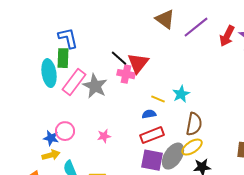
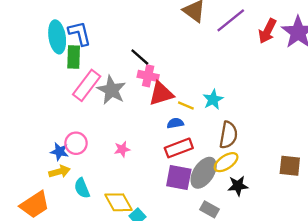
red triangle: (138, 63) -> (161, 94), moved, turned 35
cyan ellipse: (49, 73) -> (57, 37), moved

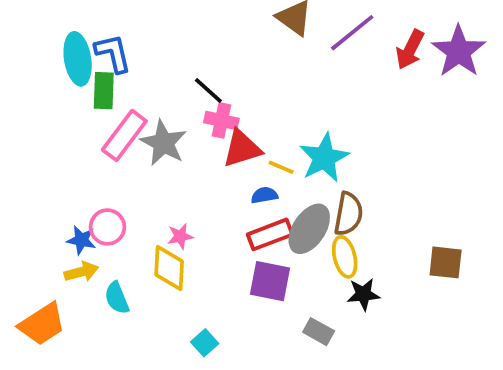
cyan star: (213, 100) -> (324, 158), size x1.5
yellow ellipse: (226, 162) -> (345, 257), turned -70
gray ellipse: (204, 173) -> (309, 229), moved
yellow diamond: (119, 202) -> (169, 268), moved, turned 32

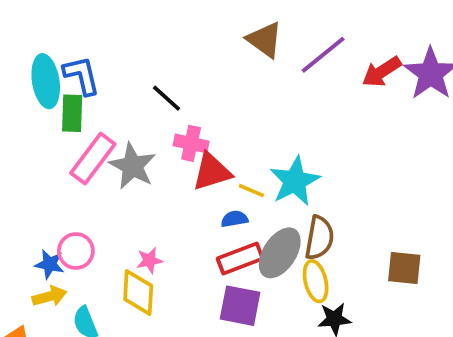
red arrow: (410, 50) -> (382, 72), turned 30
black line: (208, 91) -> (166, 98), moved
brown square: (446, 262) -> (404, 268), moved

